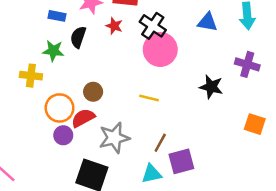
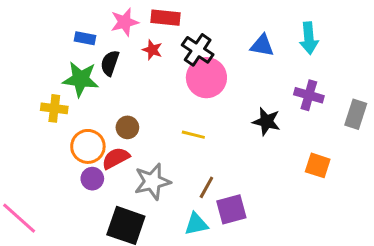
green star: (53, 51) -> (81, 79), size x1.4

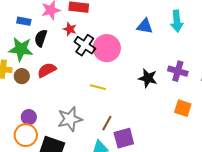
black cross: (198, 50) -> (85, 45), moved
purple cross: (309, 95) -> (178, 71), moved
brown circle: (127, 127) -> (22, 76), moved
orange circle: (88, 146) -> (26, 135), moved
red semicircle: (116, 158) -> (47, 70), moved

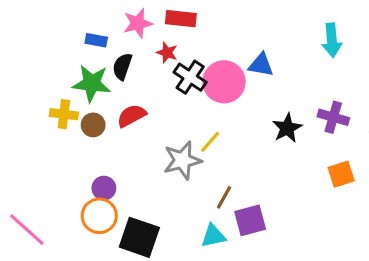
blue triangle: (145, 26) -> (261, 65), moved
black star: (148, 78) -> (287, 128), turned 30
yellow line: (98, 87) -> (210, 142), turned -63
orange square: (183, 108) -> (341, 174), turned -36
gray star: (70, 119) -> (182, 160), moved

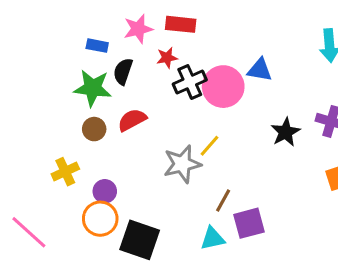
red star: (167, 53) -> (167, 58), turned -30
black cross: (190, 77) -> (190, 82), turned 32
yellow cross: (64, 114) -> (65, 172), moved, turned -32

